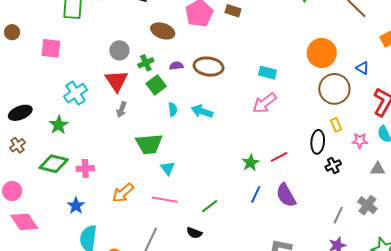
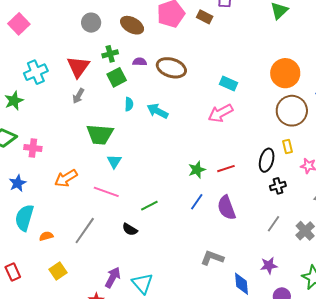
pink square: (51, 48) -> (19, 24), turned 30
gray circle: (119, 50) -> (91, 23), moved
gray line: (338, 215) -> (273, 224), moved

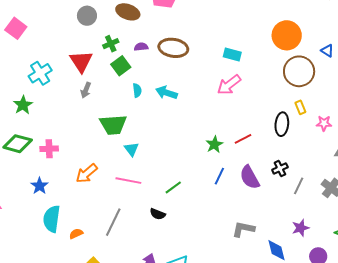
black cross: (278, 186) -> (280, 169), moved

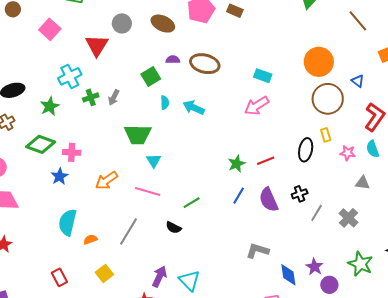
green cross: (111, 44) -> (91, 97), moved
red triangle: (81, 61) -> (97, 45), moved
blue star: (40, 186) -> (60, 176), moved
purple star: (301, 228) -> (314, 267), moved, turned -30

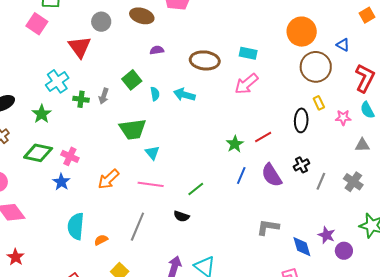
pink square: (50, 29) -> (37, 24), moved
brown ellipse: (205, 64) -> (205, 60), moved
green square: (151, 77) -> (132, 80), moved
green cross: (91, 97) -> (81, 99), turned 35
pink cross: (72, 152) -> (70, 156), turned 30

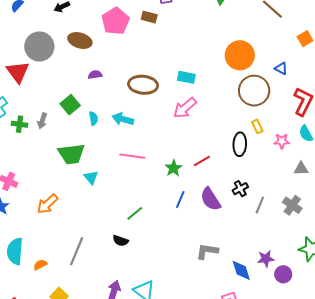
gray circle: (101, 22) -> (39, 46), size x1.5
pink line: (151, 184) -> (132, 156), moved
purple star: (327, 235) -> (266, 259), turned -30

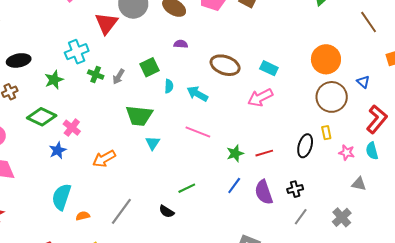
gray line: (260, 205) -> (301, 217), moved

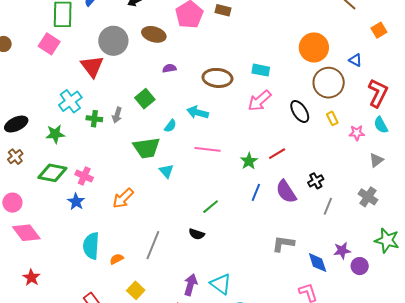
green star: (54, 80) -> (55, 134), turned 30
cyan semicircle: (169, 86) -> (170, 126), moved, turned 48
black ellipse: (305, 146) -> (300, 111), moved, turned -35
gray triangle: (359, 184) -> (376, 160), turned -35

